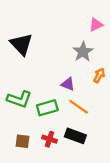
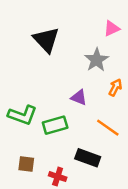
black triangle: (21, 44) -> (46, 40), moved
orange line: (79, 107) -> (108, 128), moved
red cross: (49, 139) -> (58, 177), moved

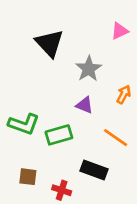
gray star: (96, 60) -> (89, 69), moved

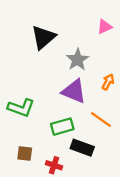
black triangle: (49, 43) -> (43, 37), turned 32
purple triangle: (85, 105) -> (74, 91), size x1.6
green rectangle: (59, 135) -> (62, 127), moved

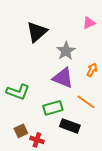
brown square: (25, 154) -> (21, 131), turned -32
red cross: (54, 165) -> (37, 140), moved

